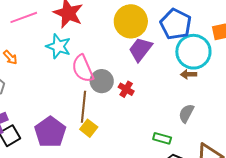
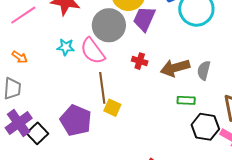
cyan star: (58, 46) -> (66, 47), moved, size x0.7
brown arrow: (189, 74) -> (175, 68), moved, size x1.8
gray circle: (102, 81) -> (109, 25), moved, size x1.4

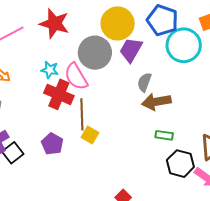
red cross: (140, 61) -> (59, 94), moved, size x1.8
gray semicircle: (204, 70) -> (144, 82), moved
purple pentagon: (76, 120) -> (52, 144), size x0.7

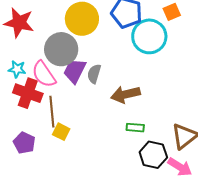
purple trapezoid: (131, 50) -> (75, 71), moved
gray semicircle: (144, 82) -> (94, 74), moved

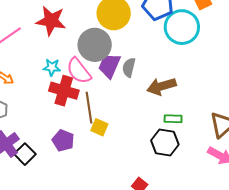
black hexagon: (153, 155) -> (165, 143), moved

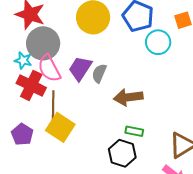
cyan circle: (182, 27) -> (158, 42), size x0.7
gray circle: (95, 45) -> (43, 43), moved
yellow square: (99, 127) -> (60, 127), size x1.6

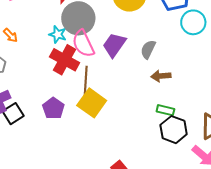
gray semicircle: (99, 73) -> (148, 49), moved
brown arrow: (128, 97) -> (161, 76), size x0.7
black hexagon: (122, 153) -> (174, 130), moved

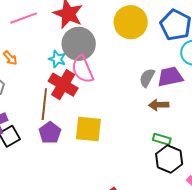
purple trapezoid: (114, 45) -> (170, 77), moved, turned 40
brown line: (86, 82) -> (44, 104), moved
yellow square: (92, 103) -> (88, 129), turned -32

